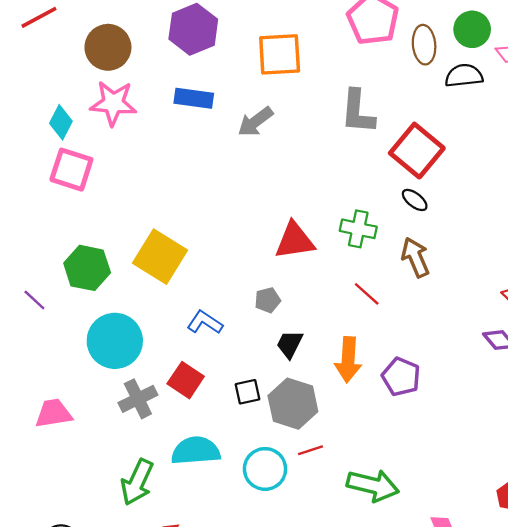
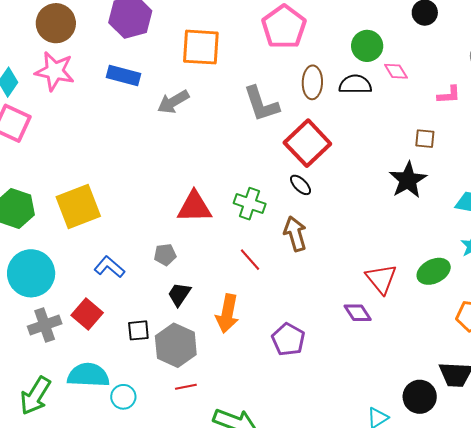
brown ellipse: (424, 45) -> (312, 82), moved
gray L-shape: (358, 112) -> (261, 104), turned -30
yellow square: (160, 257) -> (78, 206), turned 30
purple pentagon: (401, 377) -> (288, 340), moved
cyan circle: (265, 469) -> (123, 397), moved, size x0.7

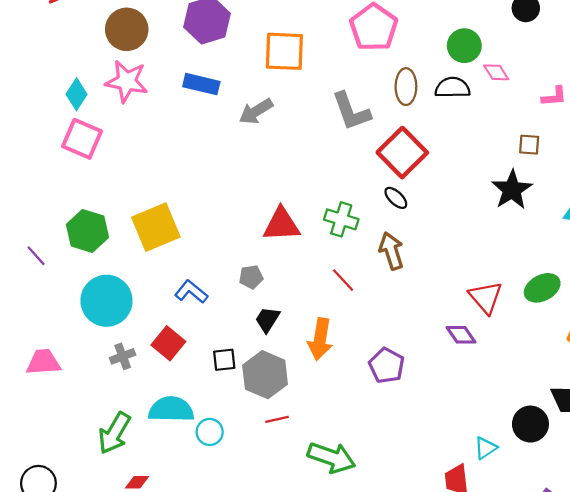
gray cross: (45, 325) -> (123, 356), size x0.7

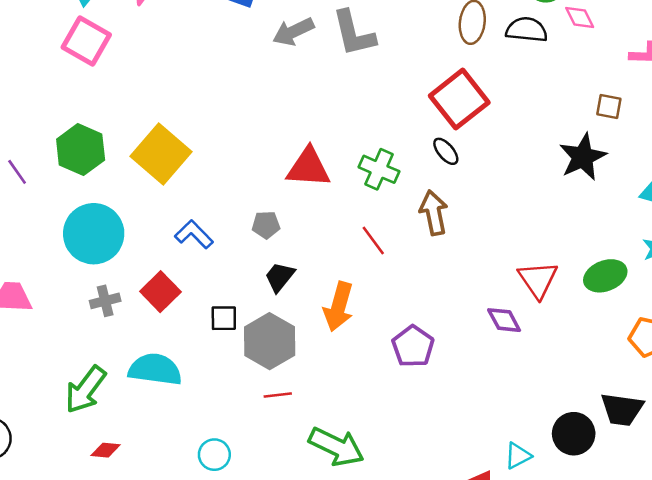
gray L-shape: (351, 111) -> (354, 33), moved
yellow square: (156, 227) -> (161, 154), turned -33
cyan circle: (210, 432) -> (214, 455), moved

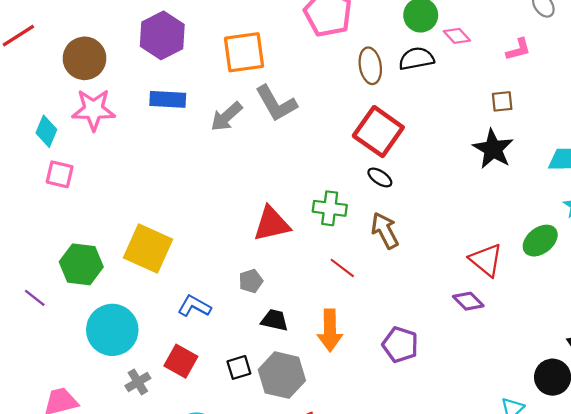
pink square: (86, 41) -> (60, 174), size x0.7
black trapezoid: (280, 277) -> (274, 320), turned 80

